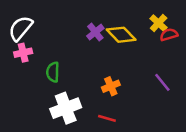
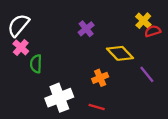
yellow diamond: (121, 35) -> (120, 53), moved
pink cross: (23, 53) -> (21, 47), turned -35
green semicircle: (53, 72) -> (36, 64), moved

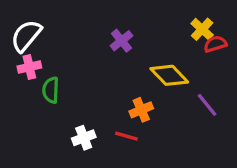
pink cross: (21, 47) -> (29, 67), turned 35
white cross: (59, 98) -> (84, 138), size x0.6
red line: (97, 107) -> (126, 136), moved

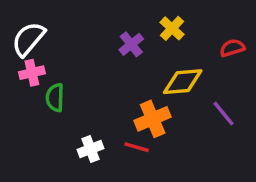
yellow cross: (202, 29) -> (172, 28), moved
yellow diamond: (169, 75) -> (183, 82), turned -51
orange cross: (141, 110) -> (153, 119), size x1.4

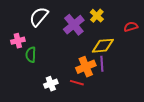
white semicircle: (28, 39) -> (39, 17), moved
purple cross: (131, 44) -> (74, 25), size x1.5
purple line: (223, 114) -> (102, 64), moved, turned 35

